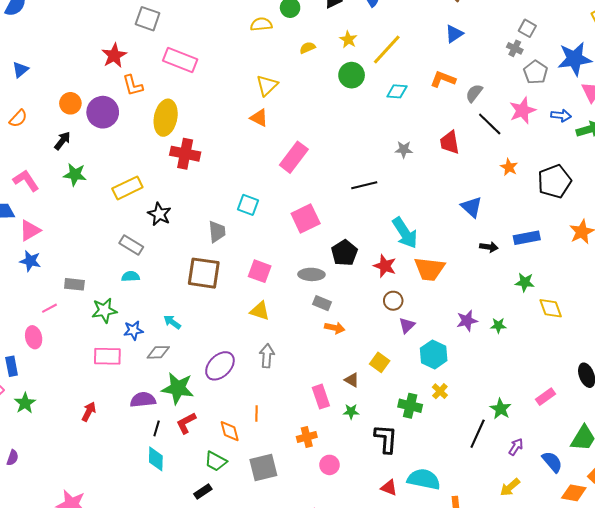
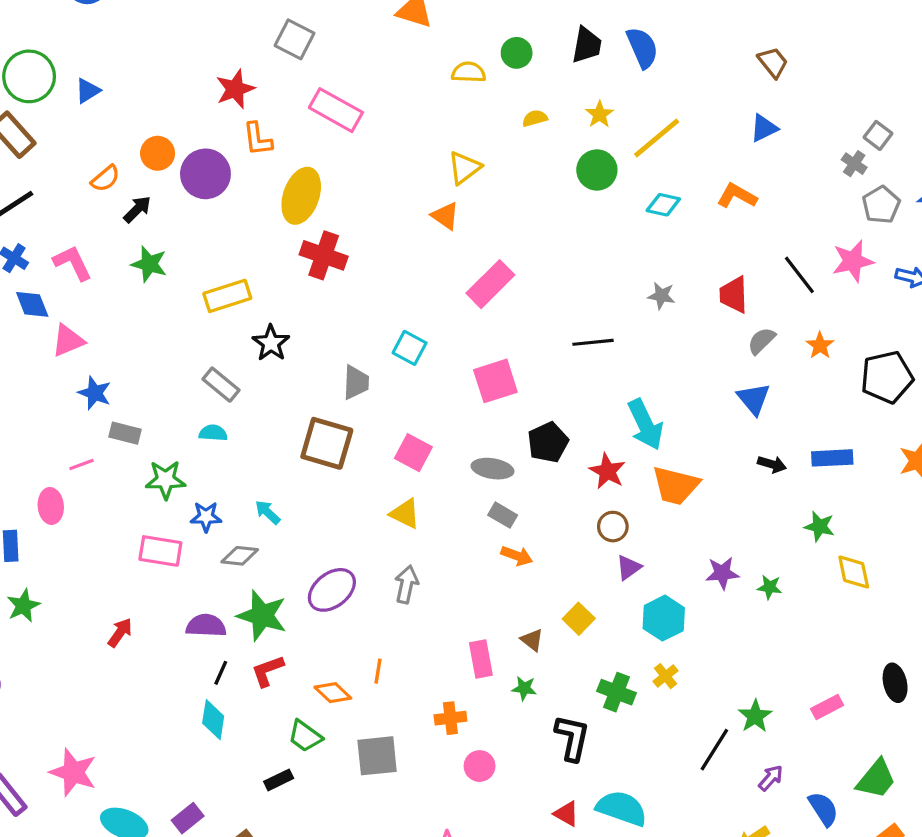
gray semicircle: (474, 93) -> (761, 341), moved
orange semicircle: (18, 118) -> (105, 178), moved
blue star: (30, 261) -> (95, 393), moved
orange diamond: (230, 431) -> (333, 693), turned -40

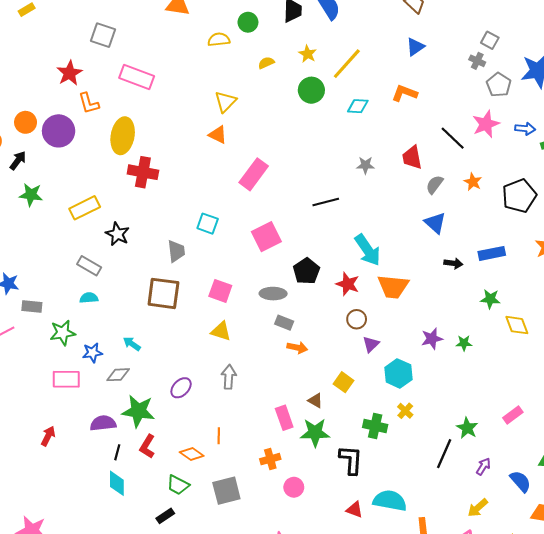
purple ellipse: (332, 590) -> (181, 388), size x0.7
red L-shape: (268, 671) -> (147, 446), turned -30
green star: (524, 688) -> (315, 433), size x1.8

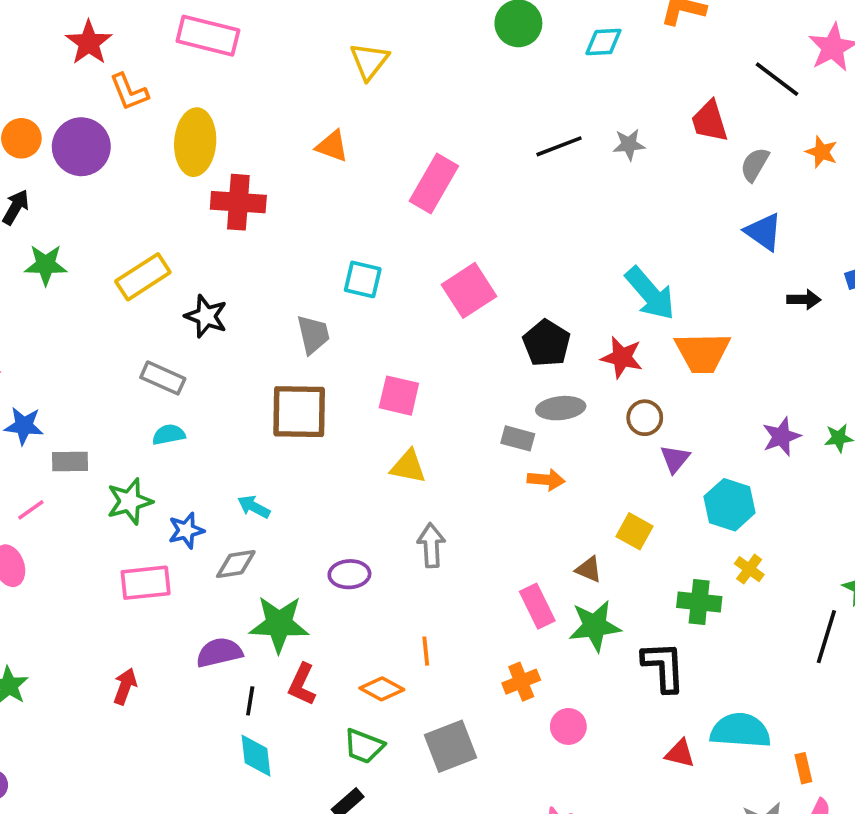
orange triangle: (218, 135) -> (332, 146), moved
black line: (326, 202) -> (559, 146), moved
gray ellipse: (273, 294) -> (561, 408), moved
purple ellipse: (181, 388) -> (349, 574), turned 50

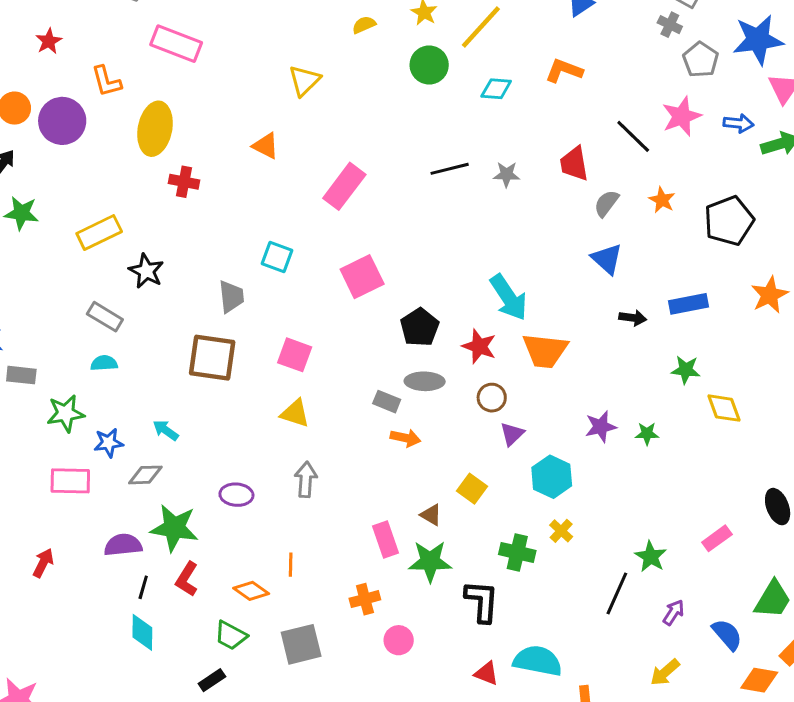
red star: (89, 43) -> (49, 41), moved, size x0.7
red cross: (238, 202) -> (184, 182), size x0.7

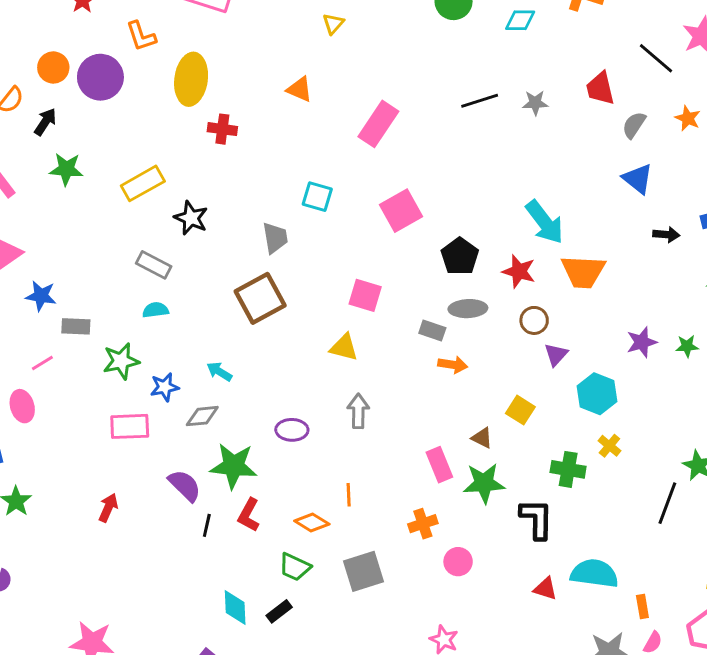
yellow triangle: (304, 81) -> (333, 24), size x0.7
pink square: (295, 355) -> (365, 295), moved
brown square: (212, 358) -> (260, 298), turned -33
purple semicircle: (123, 545) -> (185, 485), turned 54
cyan diamond: (142, 632) -> (235, 607), moved

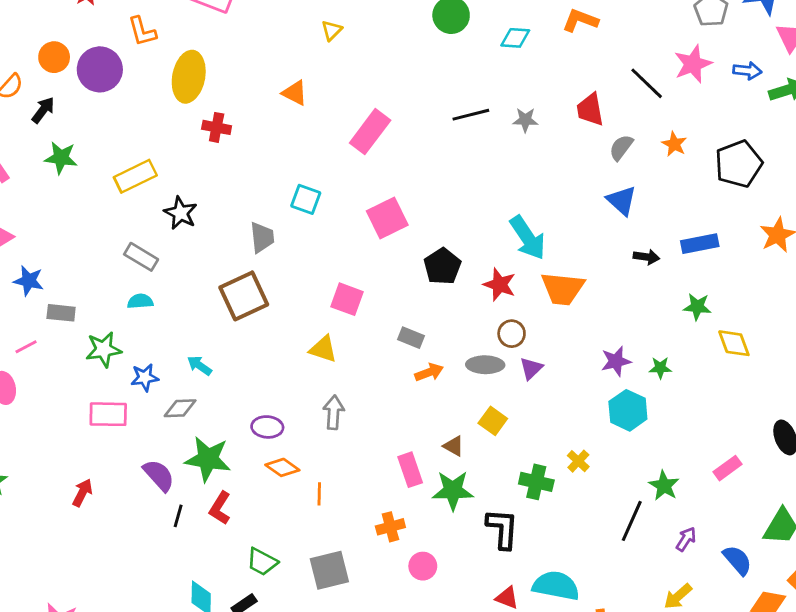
gray ellipse: (468, 309) -> (485, 365), moved
orange arrow: (453, 365) -> (429, 372), turned -32
cyan hexagon: (597, 394) -> (628, 410), moved
orange diamond: (312, 522) -> (282, 467), moved

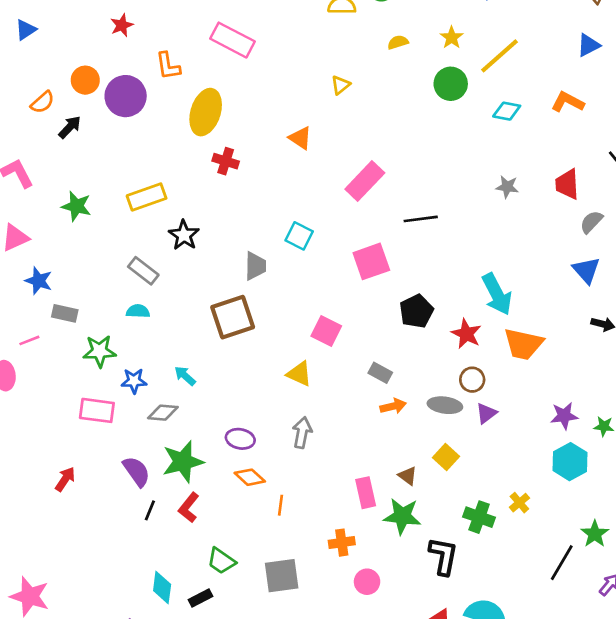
black line: (471, 115) -> (421, 219), moved
green star: (61, 158) -> (76, 206), moved
green star: (208, 459) -> (183, 462), turned -30

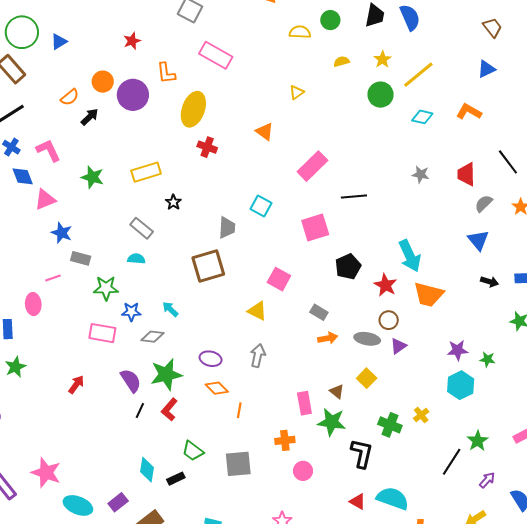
black star: (184, 235) -> (173, 202), size x0.7

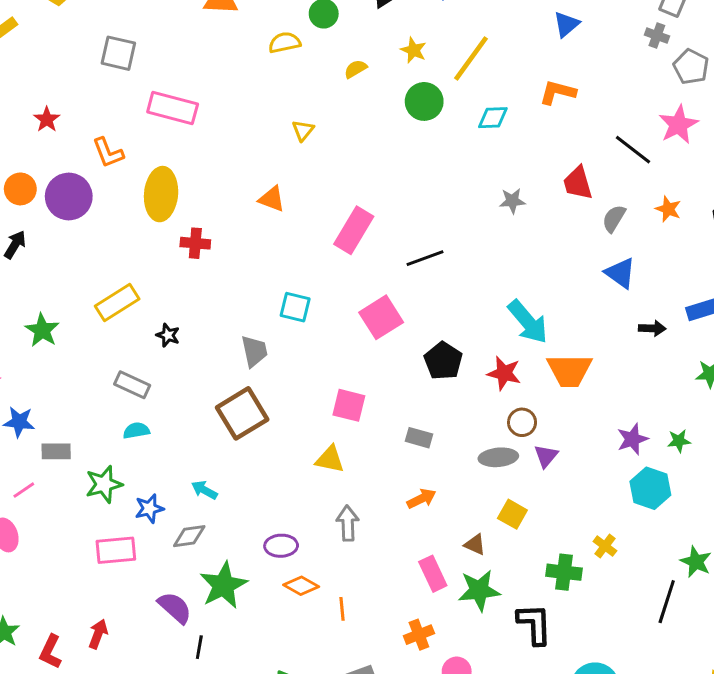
green star: (92, 177) -> (42, 330), turned 30
orange arrow: (328, 338) -> (422, 499), moved
red L-shape: (169, 409) -> (50, 652), moved

